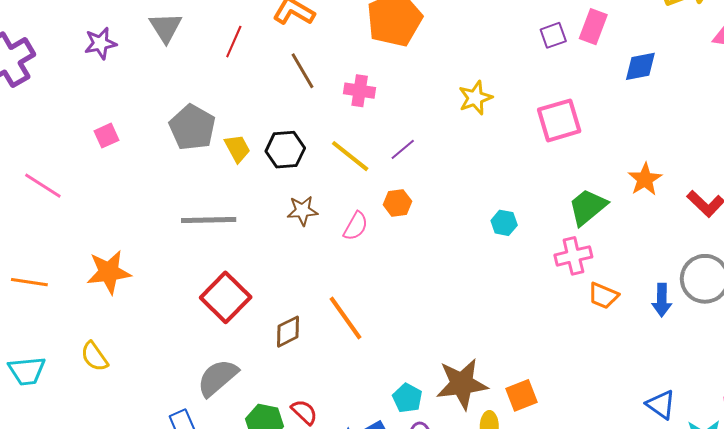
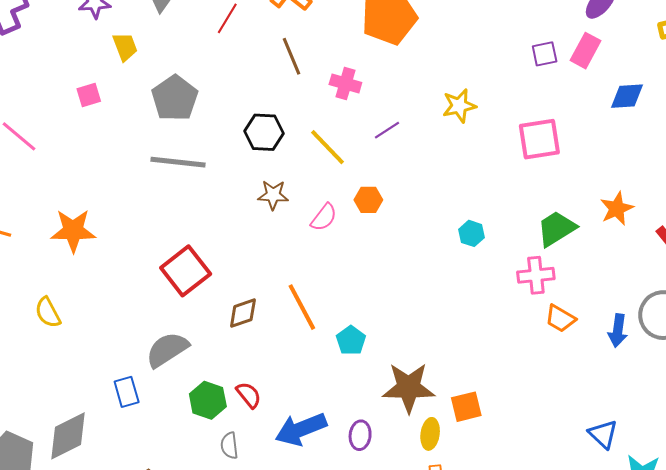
yellow trapezoid: (237, 148) -> (125, 47), moved
purple line: (403, 149) -> (387, 130), moved
gray line: (209, 220) -> (178, 162), moved
cyan pentagon: (407, 398) -> (351, 340), moved

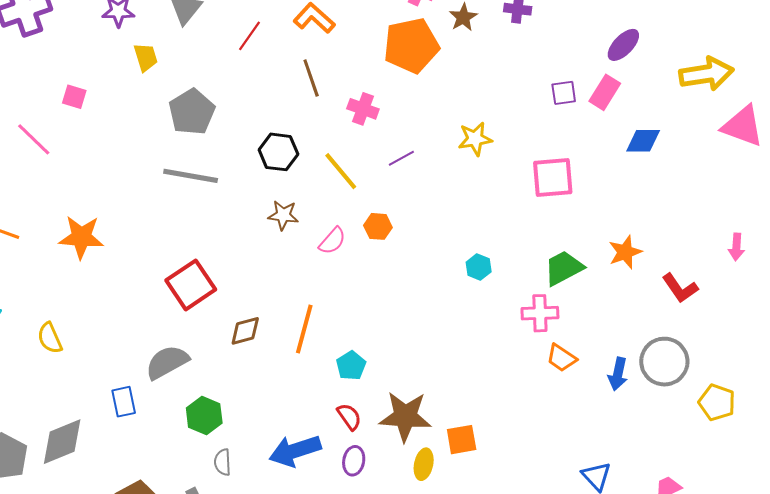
pink square: (89, 95) -> (74, 97), moved, turned 30
orange line: (302, 307) -> (304, 329), turned 39
yellow semicircle: (48, 312) -> (50, 338), moved
red semicircle: (249, 395) -> (349, 417), moved

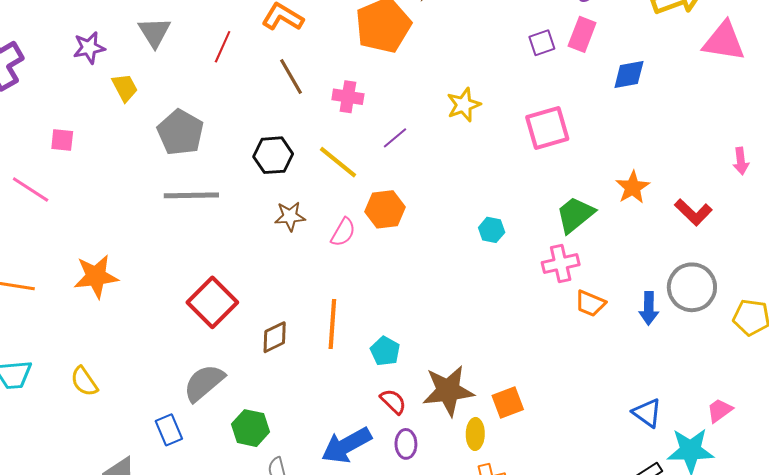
orange hexagon: (378, 226) -> (385, 209), size x1.4

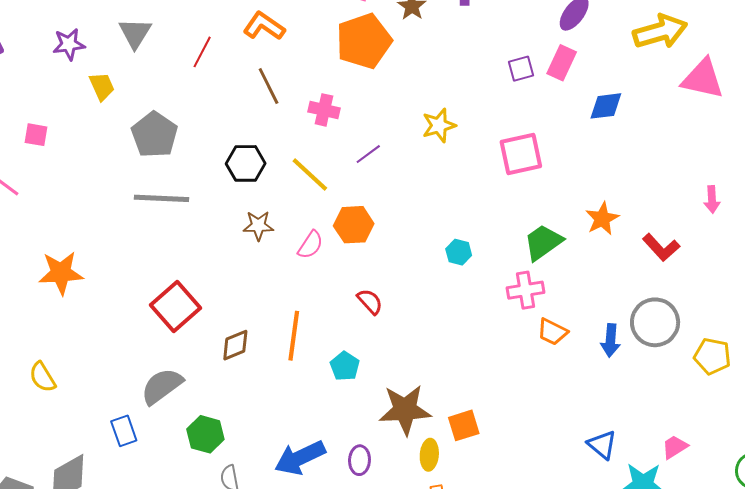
red semicircle: (393, 401) -> (370, 302), moved

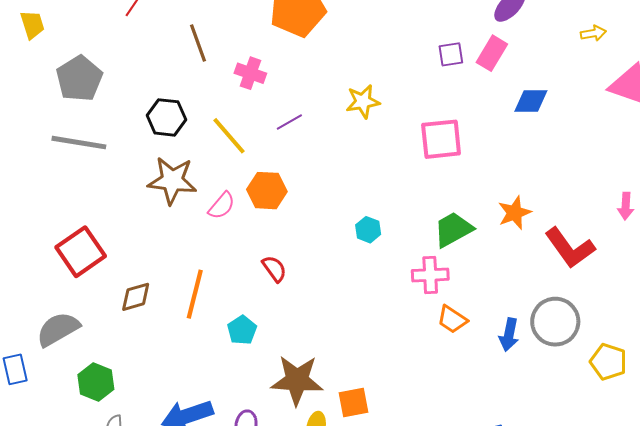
yellow arrow: (660, 32) -> (593, 33), size x0.5
brown star: (258, 226) -> (172, 181), size x1.6
red L-shape: (661, 247) -> (570, 248), size x1.4

